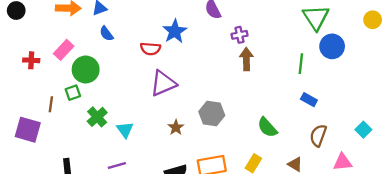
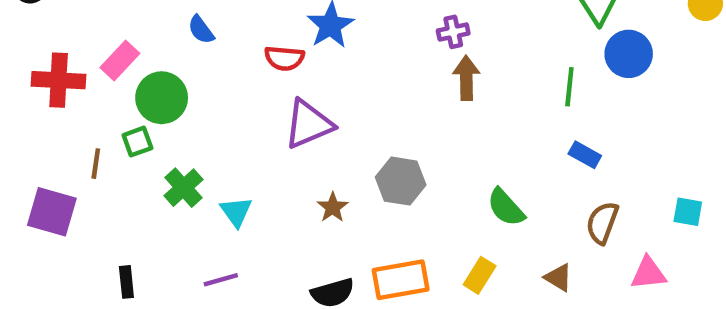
red cross: (31, 60) -> (59, 80), size x1.6
cyan square: (363, 130) -> (688, 212), turned -35

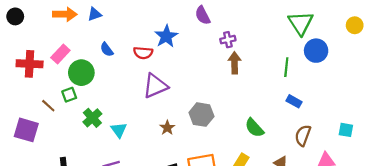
blue semicircle: (201, 30) -> (107, 50), moved
brown line: (96, 164) -> (48, 106), turned -56

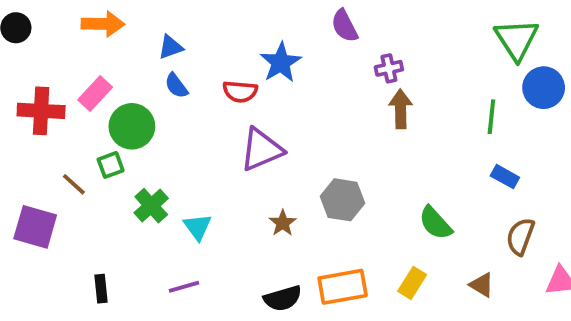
blue triangle: (95, 14) -> (171, 47), moved

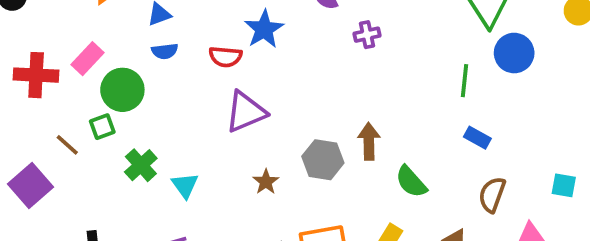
blue semicircle: (176, 86) -> (165, 51), turned -60
brown arrow: (401, 109) -> (369, 141), moved
purple square: (35, 227) -> (30, 185), turned 33

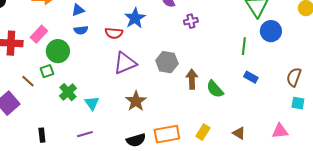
gray hexagon: (323, 160) -> (167, 62), moved
brown star: (266, 182) -> (136, 101), size x1.5
green semicircle: (411, 182) -> (215, 89), moved
brown semicircle: (492, 195) -> (294, 77), moved

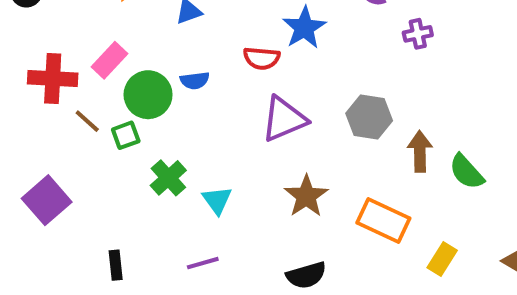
blue semicircle: (81, 30) -> (195, 80), moved
brown line: (28, 81) -> (87, 121), moved
orange rectangle: (167, 134) -> (383, 220), moved, turned 35

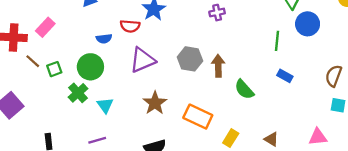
blue semicircle: (195, 80) -> (104, 39), moved
green circle: (148, 95) -> (90, 67), moved
brown arrow: (420, 151) -> (218, 66), moved

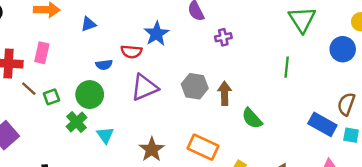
blue circle: (308, 24) -> (343, 49), moved
pink rectangle: (45, 27) -> (42, 53), turned -30
blue rectangle: (285, 76) -> (322, 124), moved, size x1.6
brown star: (155, 103) -> (152, 149), moved

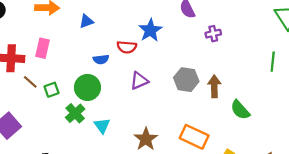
purple triangle: (145, 87) -> (139, 81), size x0.7

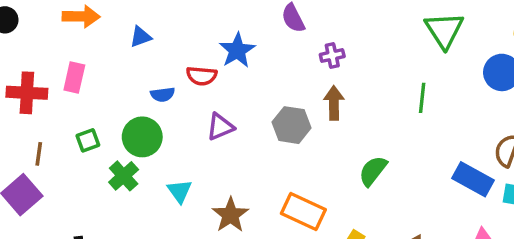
brown line: (30, 82) -> (39, 154), moved, turned 56
brown arrow: (214, 86) -> (334, 103), moved
green semicircle: (240, 110) -> (373, 171), turned 80
cyan triangle: (102, 126) -> (180, 191), moved

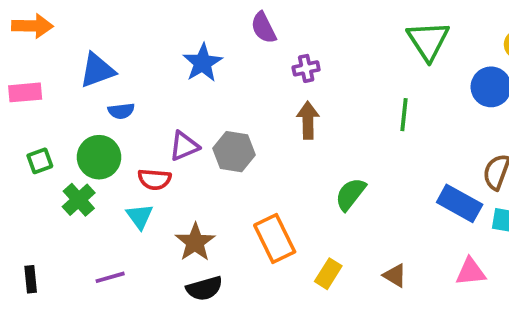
blue triangle: (141, 37) -> (97, 70), moved, size x1.5
red semicircle: (202, 76) -> (154, 179), moved
pink rectangle: (74, 78) -> (25, 92), turned 72
gray hexagon: (291, 125) -> (234, 152), moved
orange rectangle: (303, 212) -> (275, 239), turned 39

